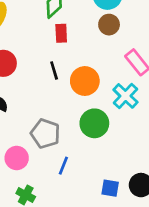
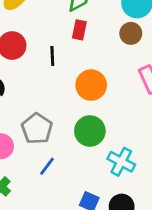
black line: (54, 71) -> (52, 56), moved
cyan cross: (125, 96) -> (121, 162), moved, turned -30

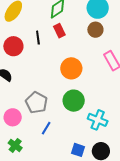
red rectangle: (79, 30) -> (59, 31), turned -32
black line: (52, 56) -> (38, 38), moved

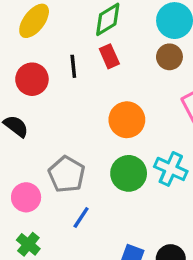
cyan cross: (98, 120) -> (171, 169), moved

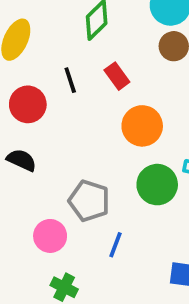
red rectangle: (109, 56) -> (117, 76), moved

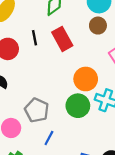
red rectangle: (117, 76) -> (62, 39), size x1.5
orange circle: (142, 126) -> (86, 79), moved

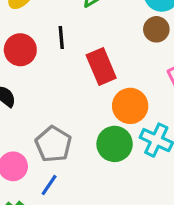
red rectangle: (62, 39) -> (101, 67), moved
blue line: (49, 138) -> (49, 185), moved

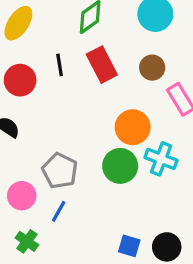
brown circle: (156, 29) -> (152, 68), moved
red rectangle: (101, 67) -> (102, 65), moved

